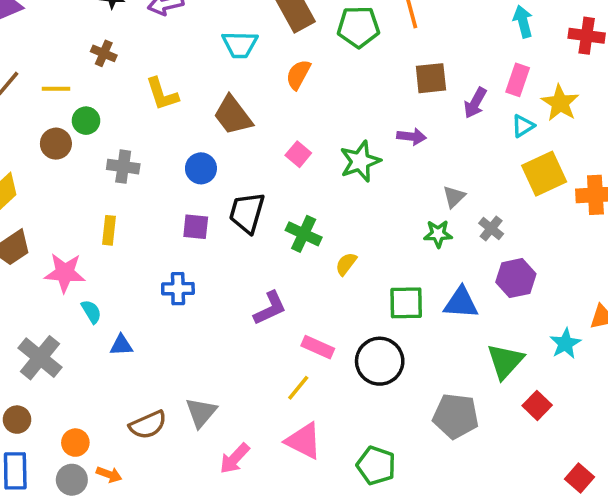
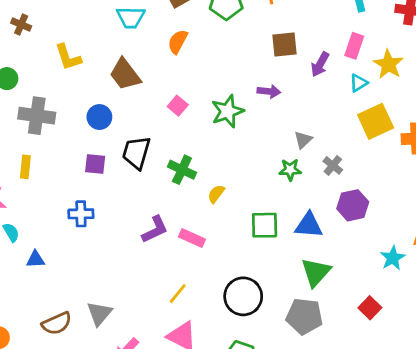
gray cross: (123, 167) -> (37, 116), size x1.4
pink rectangle: (318, 347) -> (192, 238), moved
black circle: (380, 361) -> (243, 296), moved
green triangle: (505, 361) -> (316, 272), moved

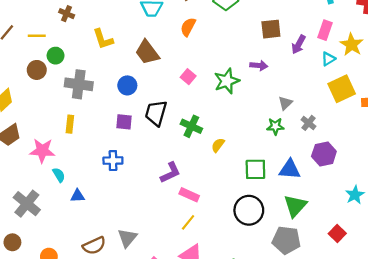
pink rectangle: (192, 238) -> (189, 195), moved
black circle: (243, 296) -> (249, 210), moved

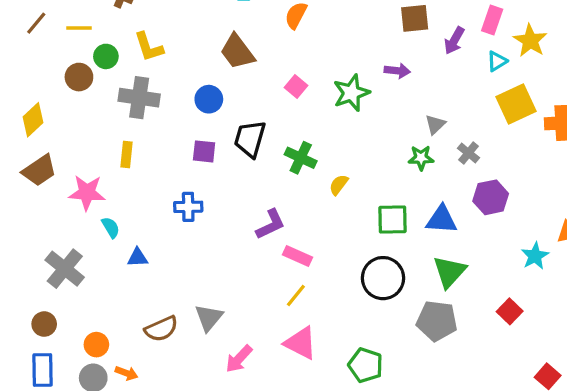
yellow L-shape: (103, 39) -> (149, 47), moved

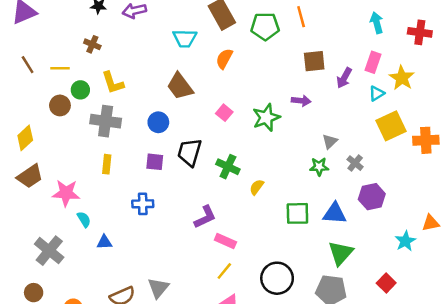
brown line: (36, 23) -> (28, 65), turned -72
yellow rectangle: (126, 155) -> (107, 164), moved
black circle: (383, 278) -> (277, 278), moved

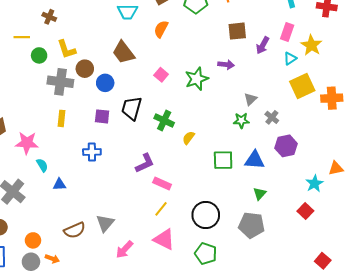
brown circle: (60, 105) -> (85, 69), moved
green triangle: (341, 253) -> (260, 194), size x0.6
red square: (386, 283) -> (305, 211), moved

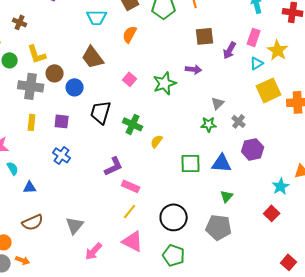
purple square: (102, 116) -> (62, 121), moved
blue cross: (92, 152) -> (62, 155), turned 36
brown semicircle: (75, 230) -> (33, 222), moved

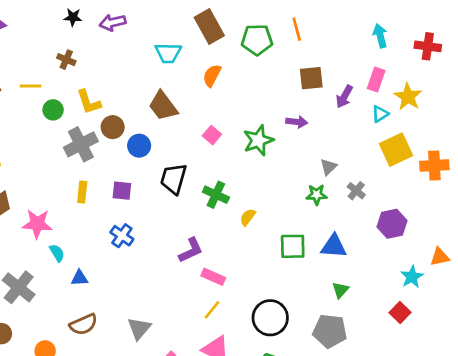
gray cross: (31, 86) -> (81, 144), turned -35
purple hexagon: (253, 149) -> (392, 224), moved

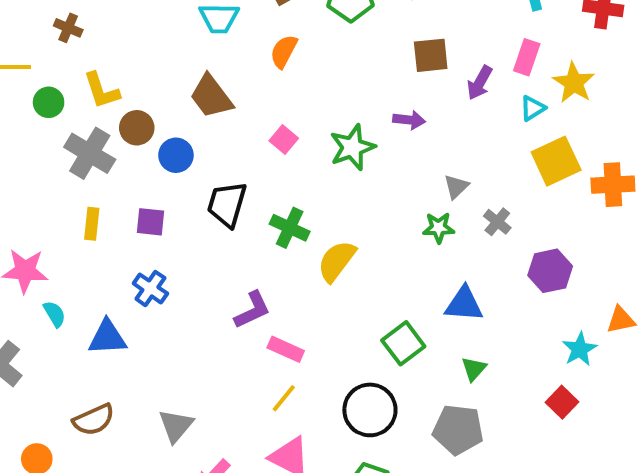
gray cross: (81, 144) -> (90, 153), turned -32
yellow semicircle: (248, 217) -> (337, 261), size x1.6
green square: (293, 246) -> (403, 343), moved, turned -36
blue triangle: (80, 278) -> (107, 337), moved, size x1.5

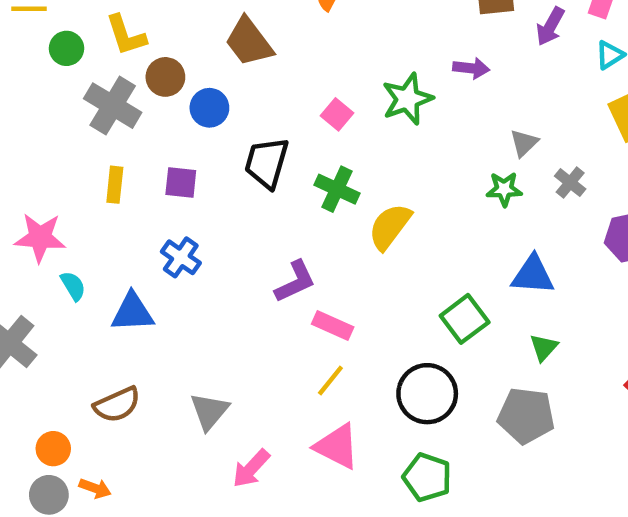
pink square: (284, 140) -> (337, 114), moved

